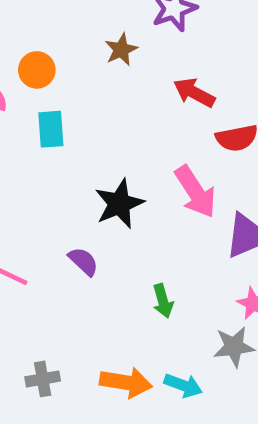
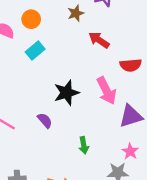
red arrow: (194, 93) -> (99, 40), moved
cyan rectangle: (51, 129) -> (35, 51), turned 48

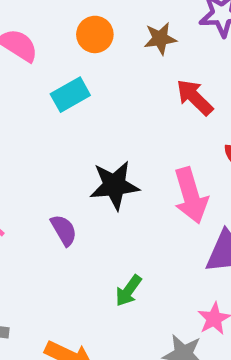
orange circle: (31, 19) -> (95, 34), moved
green arrow: (84, 145) -> (128, 291), turned 35

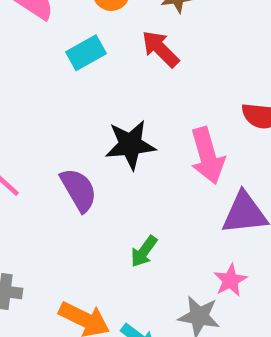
red arrow: (195, 97) -> (160, 49), moved
purple semicircle: (64, 230) -> (79, 190), size x1.4

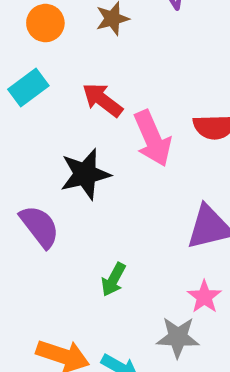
red arrow: (160, 49) -> (102, 100), moved
pink arrow: (207, 156) -> (152, 138), moved

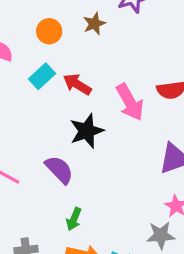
red arrow: (102, 100) -> (77, 84), moved
green arrow: (113, 279) -> (74, 219), moved

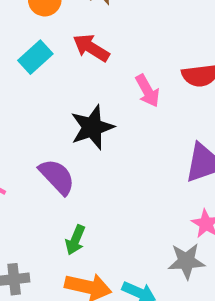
red arrow: (77, 84) -> (91, 48), moved
pink arrow: (130, 102) -> (147, 91), size x0.7

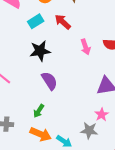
black star: (92, 127) -> (40, 51), moved
purple semicircle: (57, 177) -> (49, 81), moved

